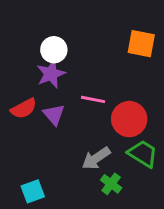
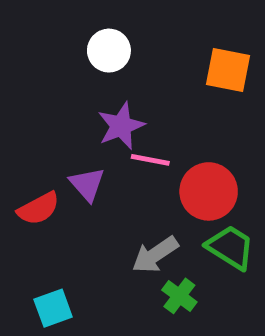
white circle: (54, 50) -> (109, 51), moved
purple star: (51, 74) -> (121, 126), moved
red semicircle: (24, 109) -> (38, 208), moved

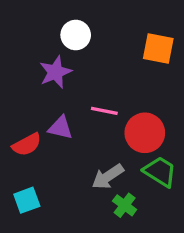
purple star: (121, 126) -> (55, 72), moved
purple triangle: (87, 184) -> (60, 128), turned -36
cyan square: (53, 308) -> (27, 200), moved

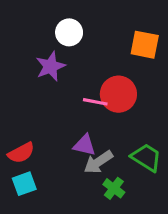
purple triangle: (60, 128) -> (84, 145), moved
red circle: (145, 133) -> (118, 94), moved
red semicircle: (27, 145) -> (21, 153), moved

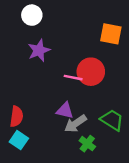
white circle: (69, 32) -> (32, 15), moved
red semicircle: (21, 153) -> (17, 116), turned -54
cyan square: (24, 184) -> (19, 140), turned -36

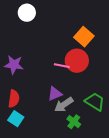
orange square: (111, 34) -> (84, 37), moved, turned 30
purple star: (39, 50) -> (14, 65), moved, turned 30
purple triangle: (65, 111) -> (55, 94), turned -35

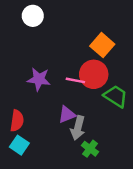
purple star: (14, 65) -> (39, 79), moved
green trapezoid: (95, 102) -> (116, 96), moved
gray arrow: (64, 105) -> (78, 128), turned -42

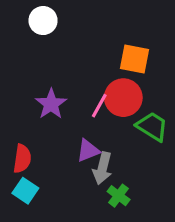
orange square: (102, 45) -> (135, 59), turned -30
purple star: (39, 79) -> (51, 104), turned 30
pink line: (75, 80) -> (99, 106), turned -72

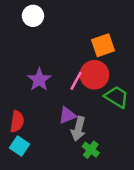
orange square: (135, 59) -> (103, 45), turned -30

